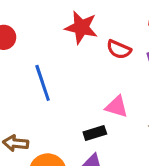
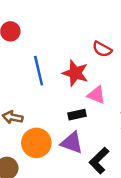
red star: (81, 27) -> (75, 73), moved

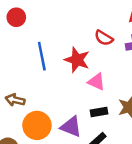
black rectangle: (77, 115) -> (99, 112), moved

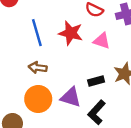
pink triangle: (97, 82) -> (102, 41), moved
brown arrow: (15, 100) -> (38, 68), moved

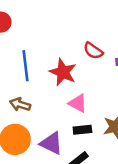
pink triangle: (102, 41) -> (78, 103), moved

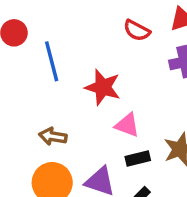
red semicircle: (93, 51) -> (137, 30), moved
blue line: (25, 66) -> (52, 61), moved

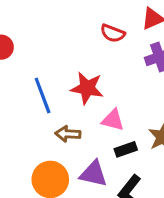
blue line: (52, 61) -> (43, 95), moved
brown arrow: (53, 136) -> (68, 134), moved

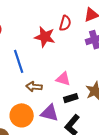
red semicircle: (113, 33) -> (65, 23), turned -98
red star: (87, 88) -> (45, 37), moved

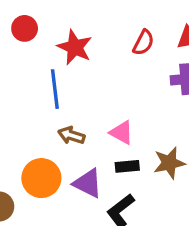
red star: (45, 37) -> (75, 47), moved

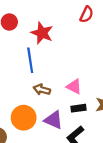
red semicircle: (143, 43) -> (87, 14), moved

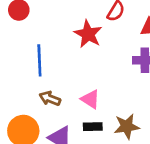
red star: (42, 33) -> (88, 34), moved

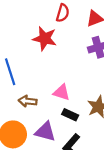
black rectangle: (93, 127) -> (70, 115), turned 42

